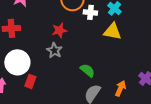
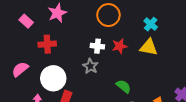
white cross: (90, 12) -> (97, 46), moved
red star: (59, 30) -> (120, 46), moved

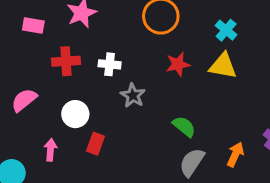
pink rectangle: (26, 21) -> (33, 25), turned -32
white cross: (97, 46) -> (110, 64), moved
white circle: (53, 78) -> (75, 114), size x0.7

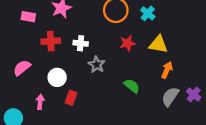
cyan cross: (226, 30) -> (148, 13), moved
orange arrow: (235, 154) -> (167, 70), moved
gray semicircle: (192, 162) -> (170, 97), moved

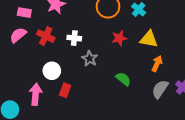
red cross: (51, 41) -> (46, 36), turned 30
pink semicircle: (22, 68) -> (18, 35), moved
pink arrow: (40, 102) -> (35, 94), size x1.5

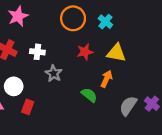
orange arrow: (157, 64) -> (107, 79), moved

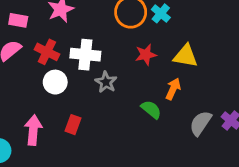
cyan cross: (105, 22) -> (161, 13), moved
white cross: (37, 52) -> (85, 55), size x1.5
white circle: (14, 86) -> (55, 82), moved

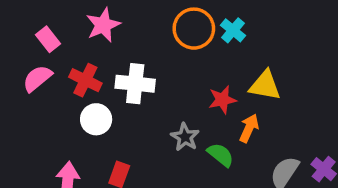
pink rectangle: (18, 20) -> (48, 39), turned 42
red star: (146, 55) -> (222, 100), moved
gray star: (106, 82) -> (185, 137), moved

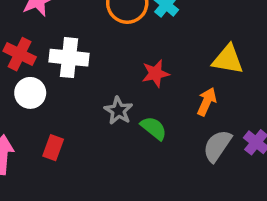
yellow triangle: (265, 85) -> (228, 59), moved
orange arrow: (249, 128) -> (207, 102), moved

